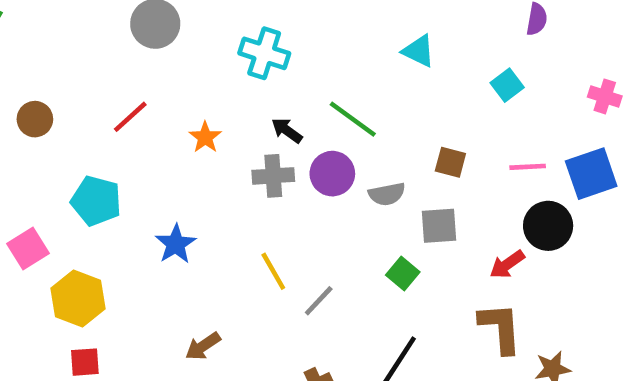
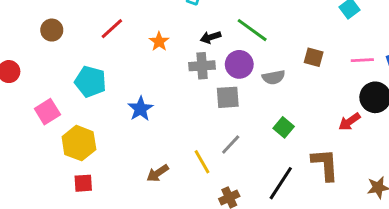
black arrow: (287, 130) -> (211, 37), turned -54
gray square: (439, 226) -> (228, 97), moved
yellow line: (273, 271) -> (202, 162), moved
brown L-shape: (500, 328) -> (325, 165), moved

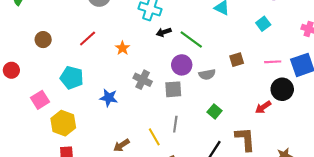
black arrow: (211, 37) -> (164, 32), moved
brown square: (314, 57) -> (237, 60), turned -32
gray cross: (202, 66) -> (143, 80), moved, turned 30
blue star: (140, 109) -> (109, 98), turned -30
gray line: (231, 145) -> (175, 124), turned -35

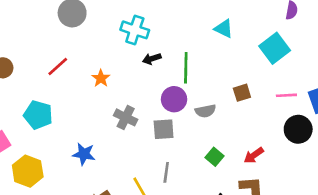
cyan square: (263, 24) -> (275, 48), size x1.6
green line: (191, 40) -> (186, 68), turned 55
blue star: (109, 98) -> (84, 154), moved
red arrow: (263, 107) -> (254, 155), moved

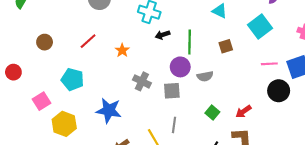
brown square: (242, 93) -> (226, 46), moved
blue star: (84, 154) -> (109, 110), size x1.4

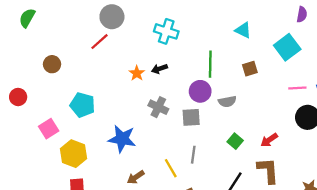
black arrow: (163, 35) -> (159, 69), moved
red line: (88, 41) -> (100, 42), moved

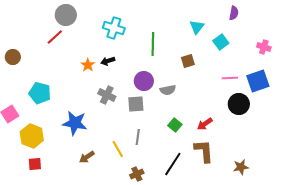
cyan triangle: (243, 30) -> (197, 27), moved, turned 42
cyan square: (287, 47) -> (221, 42), size x0.7
green line: (210, 64) -> (153, 44), moved

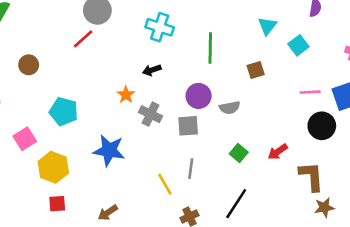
orange star: (88, 65) -> (126, 95), moved
brown L-shape: (204, 151) -> (311, 176), moved
brown arrow: (87, 157) -> (108, 213), moved

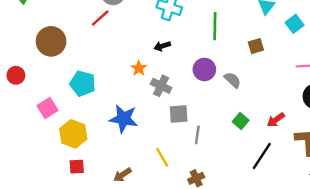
brown circle: (29, 65) -> (51, 41), size x1.6
gray semicircle: (230, 108) -> (232, 80), turned -126
gray square: (188, 126) -> (179, 114), moved
yellow line: (165, 184) -> (162, 157), moved
black line: (236, 204) -> (262, 156), moved

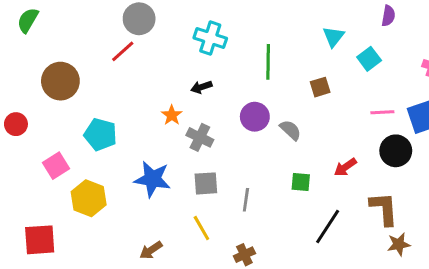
gray square: (179, 114) -> (206, 183), moved
red arrow: (276, 120) -> (345, 167), moved
green square: (241, 121) -> (301, 182), turned -35
red square: (77, 167) -> (40, 240), moved, size x1.6

